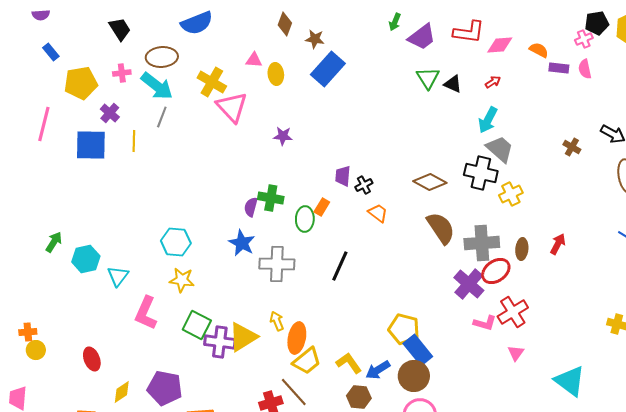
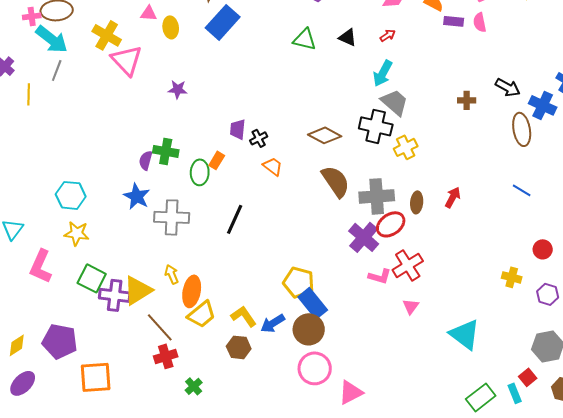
pink cross: (122, 73) -> (32, 16), moved
green triangle: (428, 78) -> (305, 39), moved, turned -45
brown cross: (572, 147) -> (467, 100), turned -30
brown line: (294, 392) -> (160, 327), moved
brown hexagon: (359, 397) -> (239, 347), moved

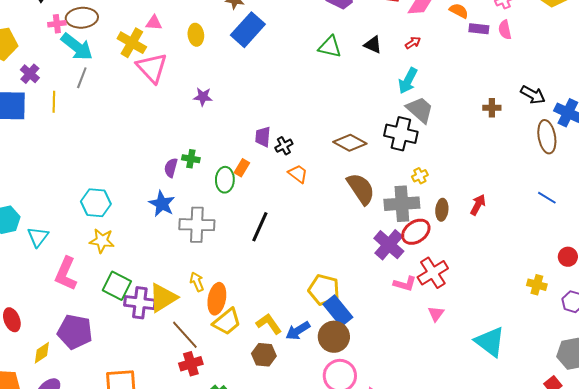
pink triangle: (149, 13) -> (154, 23), moved
yellow cross: (406, 147) -> (420, 176), moved, size x0.7
green cross: (166, 151) -> (191, 159), size x0.7
purple pentagon: (60, 341) -> (75, 332), moved

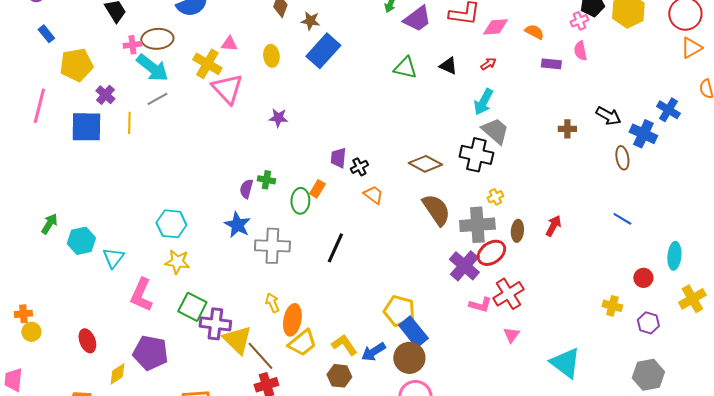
purple rectangle: (479, 29) -> (551, 64), moved
gray line: (82, 78) -> (157, 99), turned 40
brown ellipse: (547, 137) -> (622, 158), size x0.7
yellow triangle: (163, 298) -> (237, 340), moved, turned -44

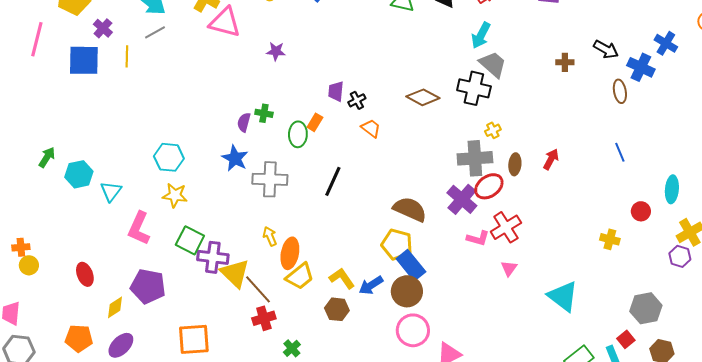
pink triangle: (227, 89) -> (225, 22), turned -32
brown semicircle: (436, 210) -> (410, 209), moved, turned -32
blue line: (622, 219) -> (620, 152), turned 36
purple hexagon: (648, 323) -> (680, 256), moved

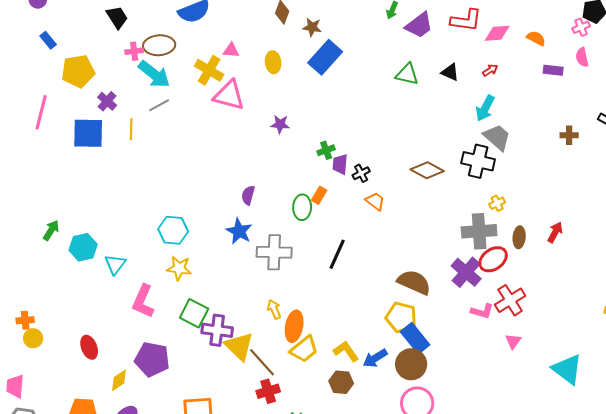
green cross: (264, 113) -> (326, 150), moved, turned -30

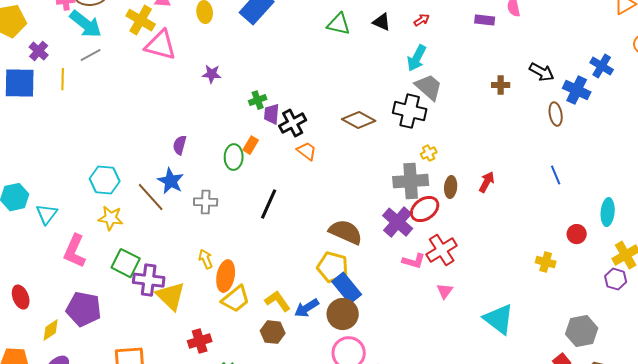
black cross: (361, 173) -> (293, 123), size x1.5
gray cross: (274, 252) -> (206, 202), size x0.7
brown line: (262, 362) -> (151, 197), moved

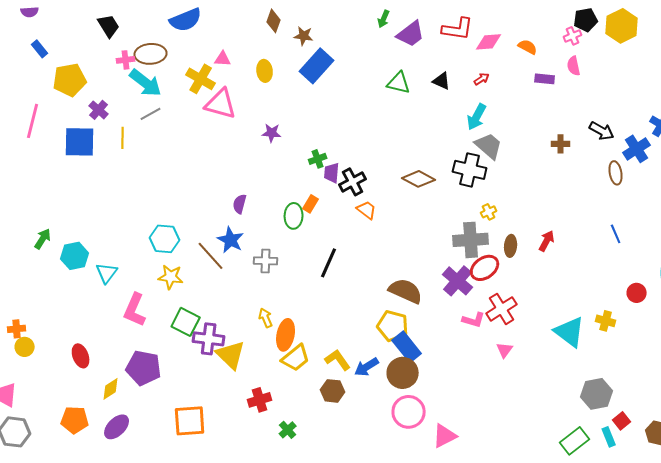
blue cross: (577, 90) -> (637, 149), turned 32
cyan triangle: (499, 319) -> (570, 332), moved
gray hexagon: (582, 331) -> (597, 394), moved

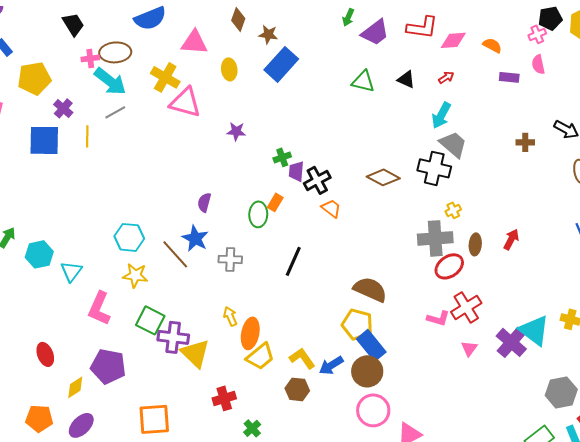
pink triangle: (223, 59) -> (194, 42), moved, size x1.6
purple cross: (458, 281) -> (511, 342), moved

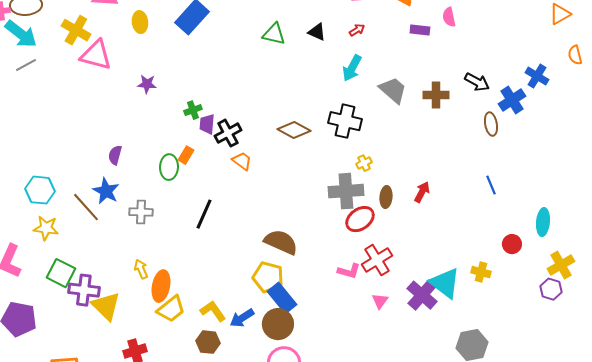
brown cross: (525, 142) -> (436, 95), size x1.4
gray trapezoid: (453, 144) -> (393, 90), moved

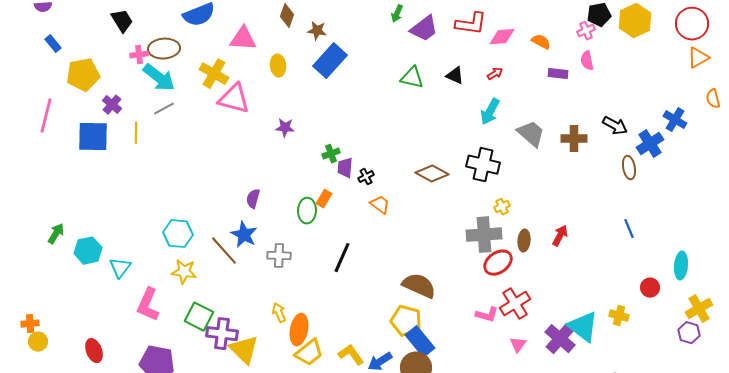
black cross: (228, 133) -> (366, 177), size x0.6

